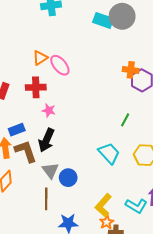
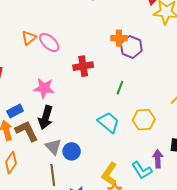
red cross: (36, 87) -> (83, 66), moved
pink star: (49, 110) -> (44, 88), size x1.5
cyan L-shape: (136, 206) -> (142, 170), turned 35

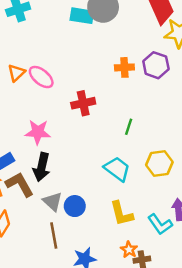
purple hexagon: (131, 47) -> (156, 65), moved
yellow L-shape: (109, 174) -> (122, 214), moved, turned -45

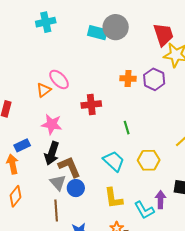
orange triangle: (17, 73) -> (44, 90), moved
green line: (129, 127) -> (127, 128), turned -40
brown L-shape: (20, 184) -> (69, 167), moved

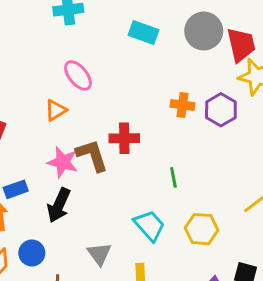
gray circle: (116, 27) -> (204, 31), moved
pink ellipse: (59, 79) -> (78, 75), moved
brown L-shape: (69, 167) -> (92, 155), moved
gray triangle: (58, 182) -> (99, 254), moved
blue circle: (76, 188) -> (32, 253), moved

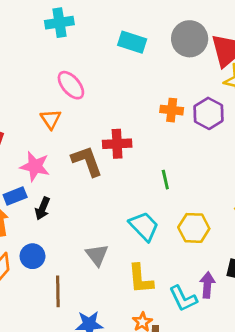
orange triangle: (56, 110) -> (51, 119), turned -30
pink star: (63, 162) -> (35, 166), moved
black arrow: (59, 205) -> (43, 208), moved, size x0.7

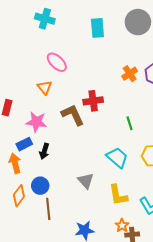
cyan cross: (59, 23) -> (45, 19), turned 30
cyan rectangle: (132, 42) -> (97, 28), turned 72
orange cross: (172, 110) -> (130, 74), turned -35
brown line: (58, 291) -> (48, 209), moved

